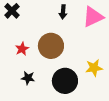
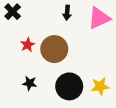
red star: (22, 49) -> (28, 45), moved
yellow star: (94, 68) -> (100, 86), moved

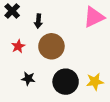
black arrow: (67, 13) -> (38, 21), moved
red star: (28, 45) -> (18, 46), moved

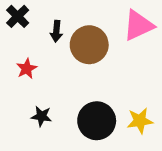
brown circle: (51, 46) -> (89, 45), moved

